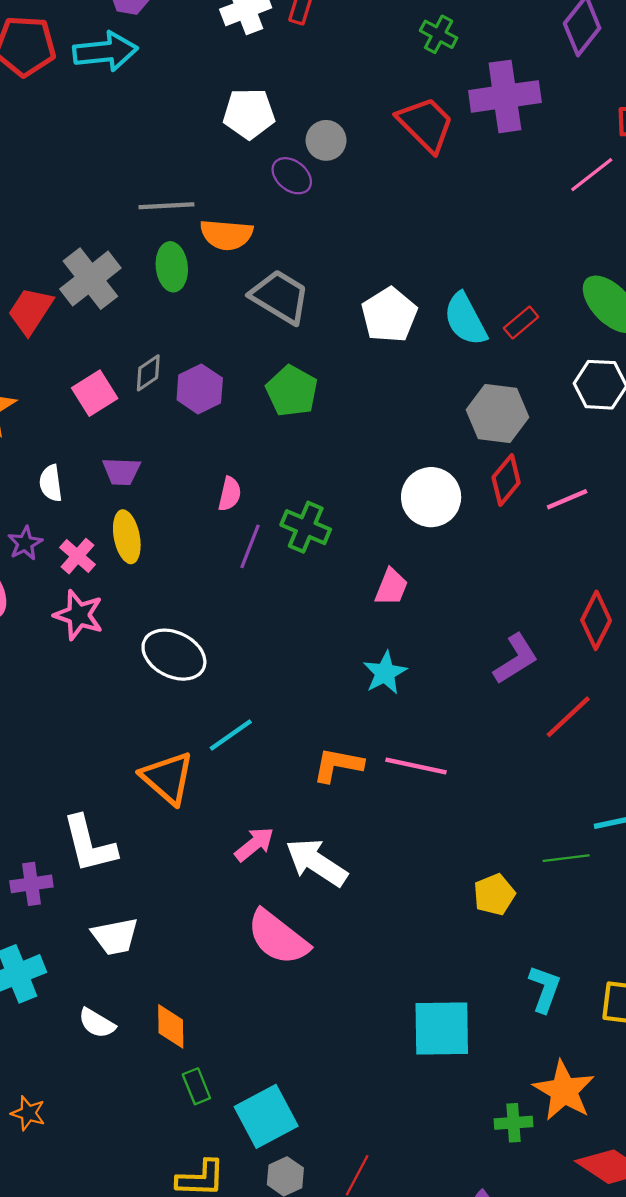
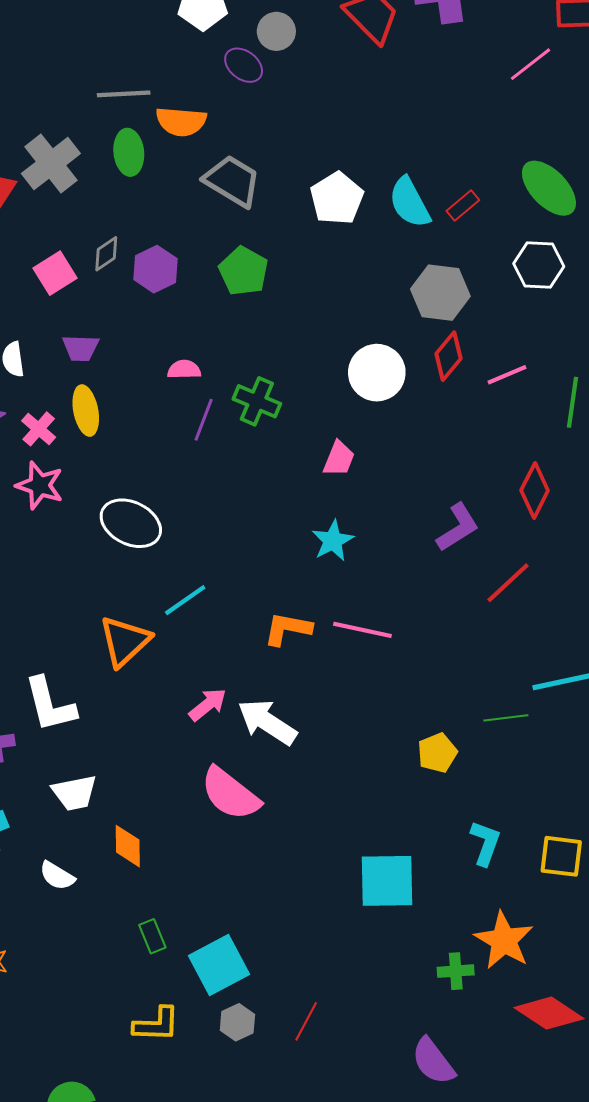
pink semicircle: (230, 494) -> (184, 370), turned -104
orange triangle: (168, 778) -> (125, 641), turned 36
orange diamond: (171, 1026) -> (128, 846), moved

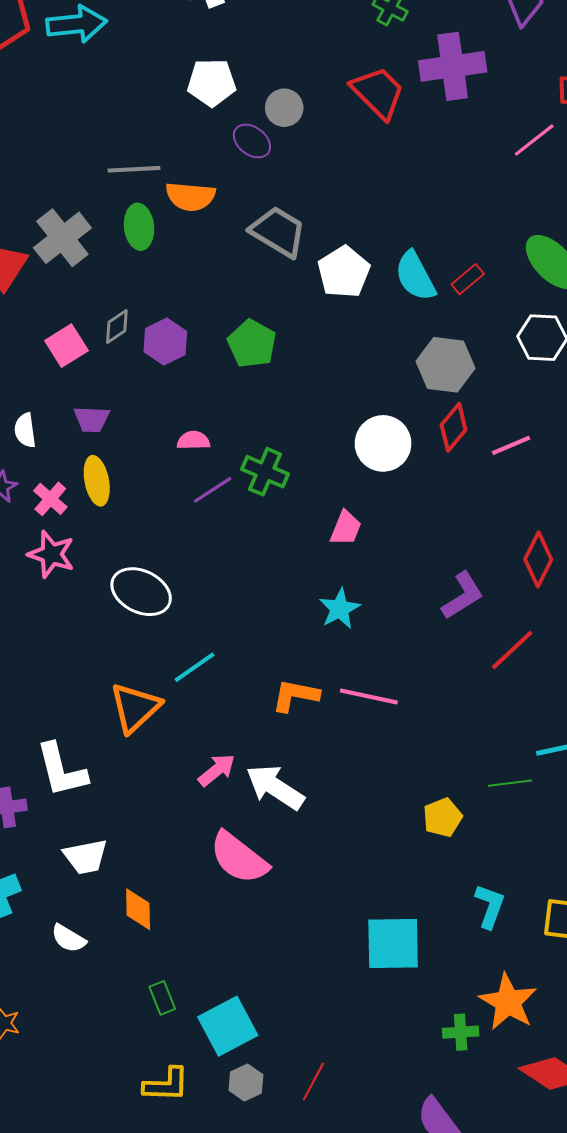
gray trapezoid: (232, 181) -> (278, 232), moved
purple line: (204, 420) -> (213, 490), turned 36

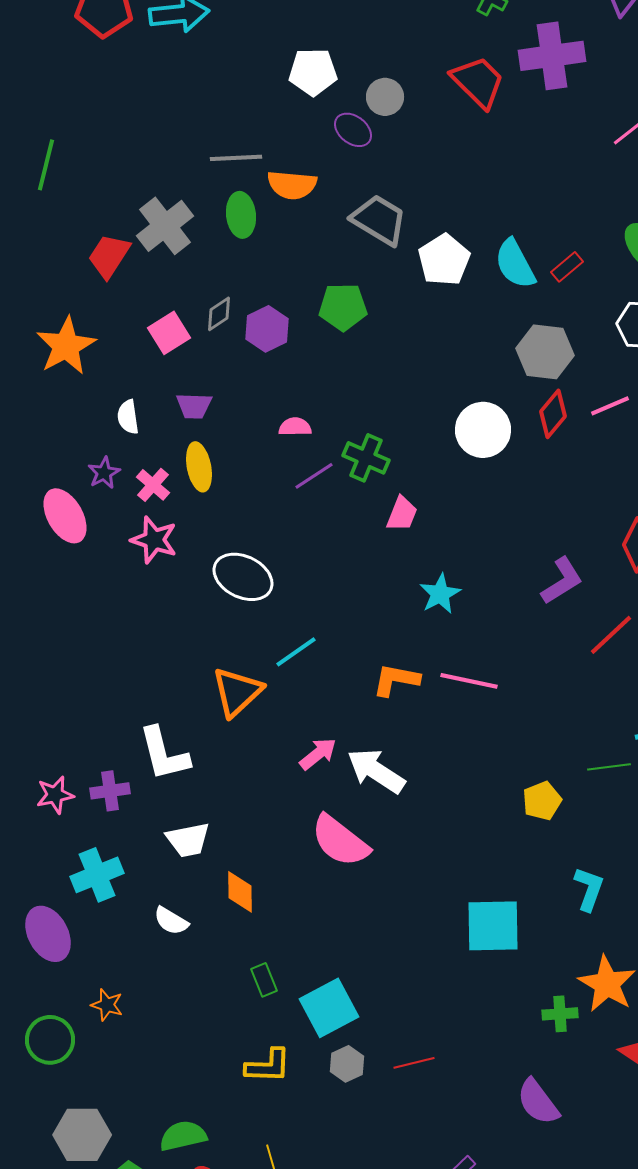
green pentagon: (252, 344) -> (343, 307), moved, turned -30
pink line: (511, 445) -> (610, 406), moved
pink trapezoid: (346, 528) -> (402, 514), moved
red line: (313, 1082) -> (414, 1063), turned 48

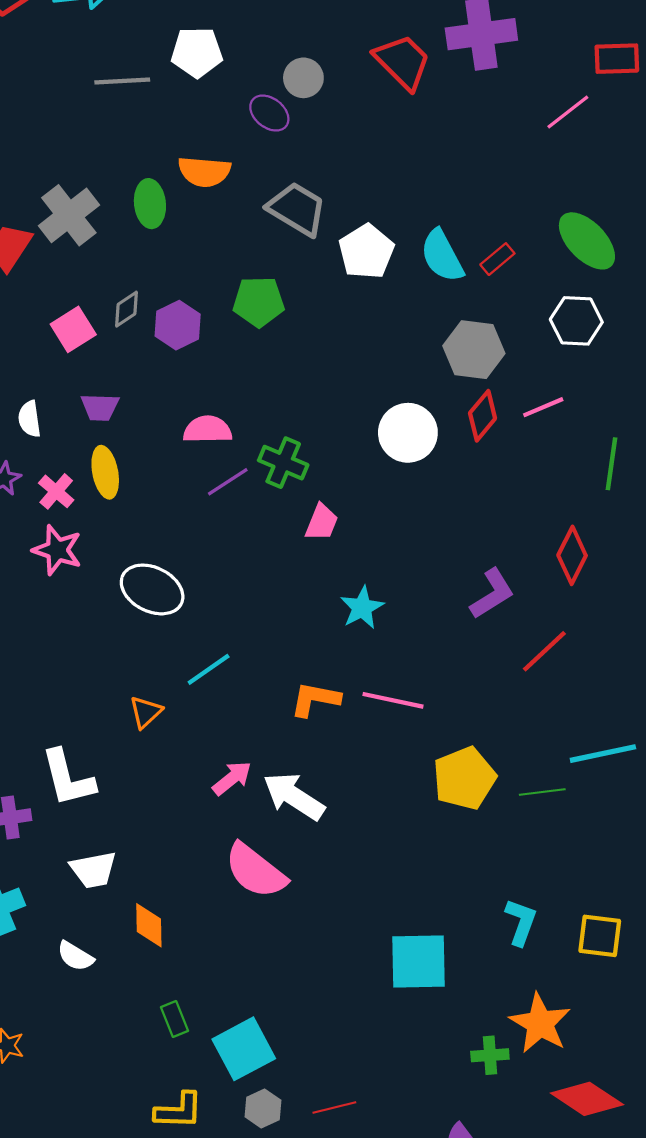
white pentagon: (313, 72) -> (197, 52), moved
gray line: (236, 158) -> (122, 81), moved
pink semicircle: (295, 427) -> (208, 430), size x1.4
orange triangle: (237, 692) -> (146, 712), size x0.6
yellow pentagon: (542, 801) -> (464, 778), moved, size x1.5

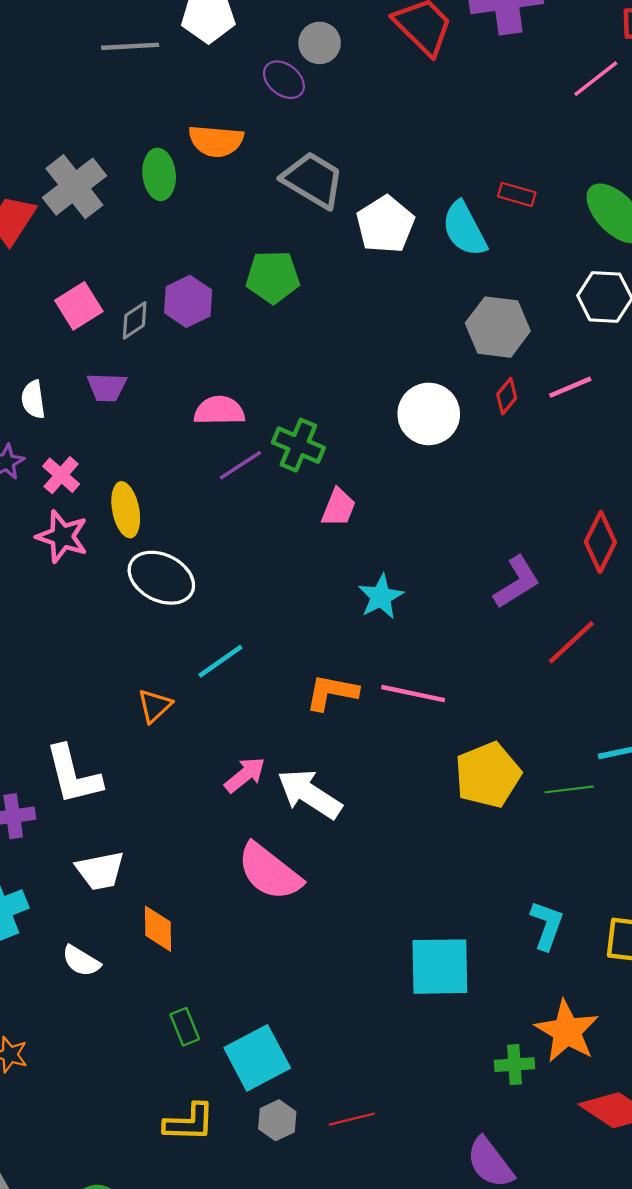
red rectangle: (497, 259) -> (517, 194), moved, turned 56
gray diamond: (127, 309) -> (135, 320), moved
red diamond: (483, 416) -> (507, 396), size x0.7
yellow ellipse: (105, 472) -> (126, 510), moved

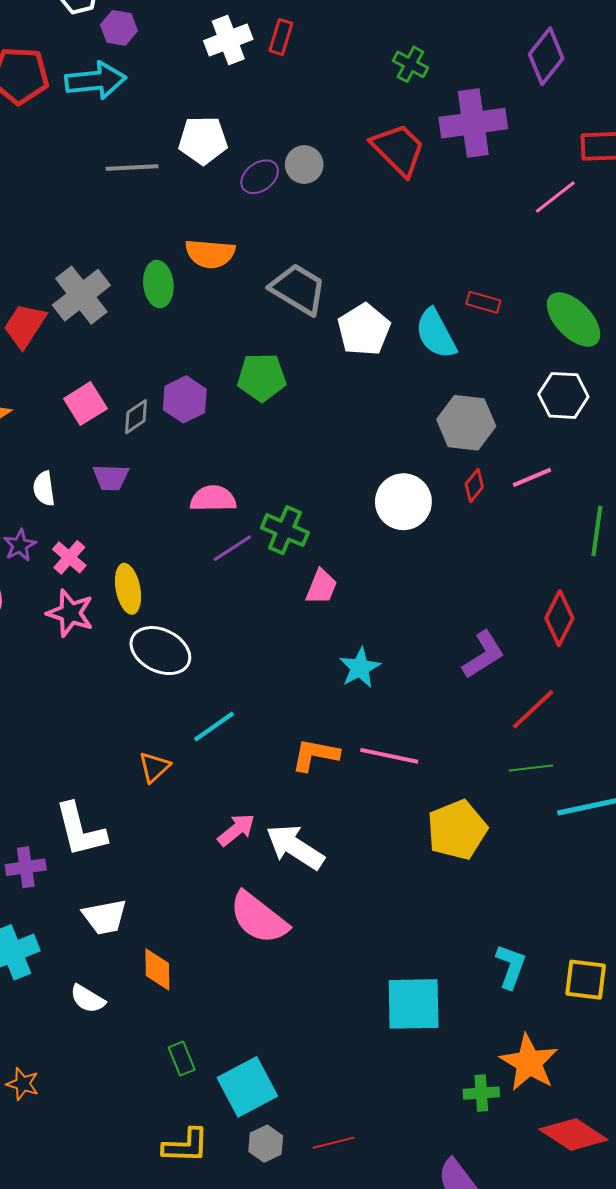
purple ellipse: (284, 80) -> (260, 177), moved, turned -75
green line: (569, 789) -> (531, 768), moved

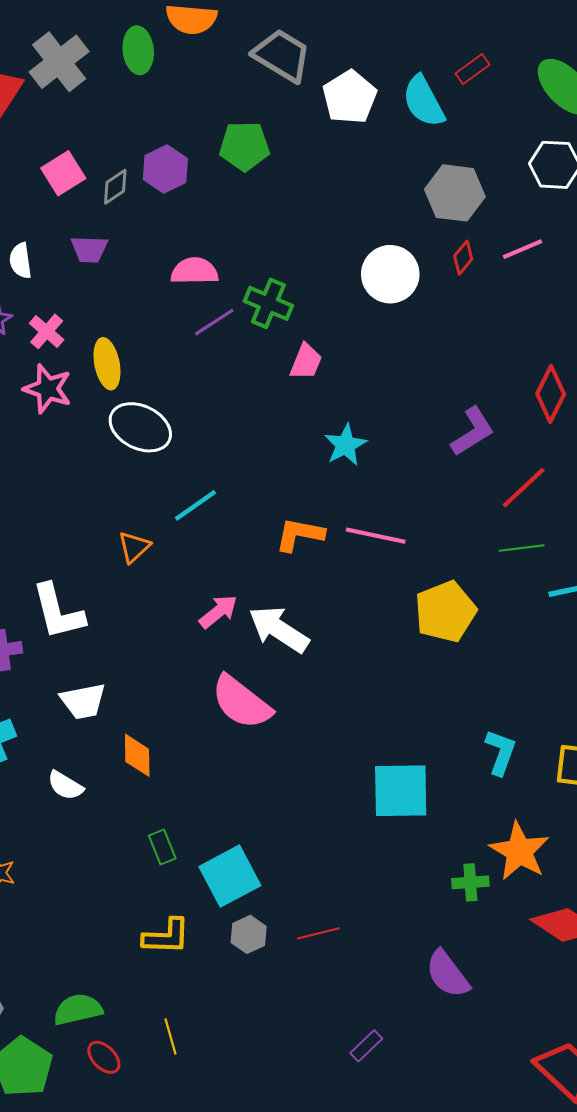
red rectangle: (483, 302) -> (473, 69), turned -52

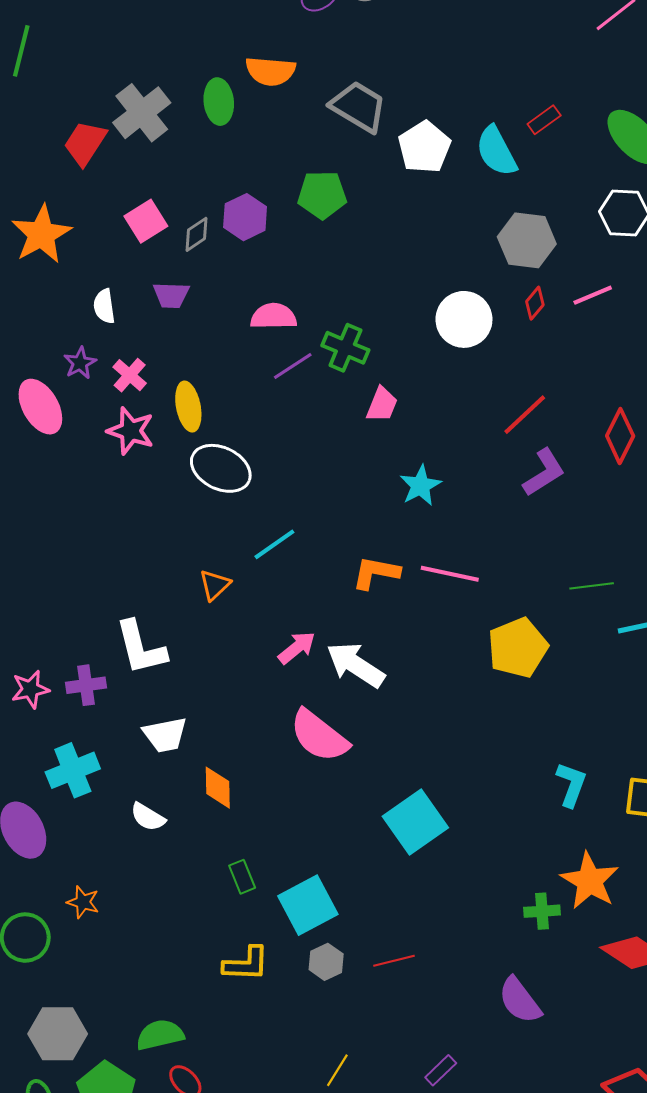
red line: (524, 488) -> (525, 415), moved
cyan square: (401, 791) -> (415, 822), moved, turned -34
yellow line: (171, 1036) -> (337, 1070), moved, turned 48

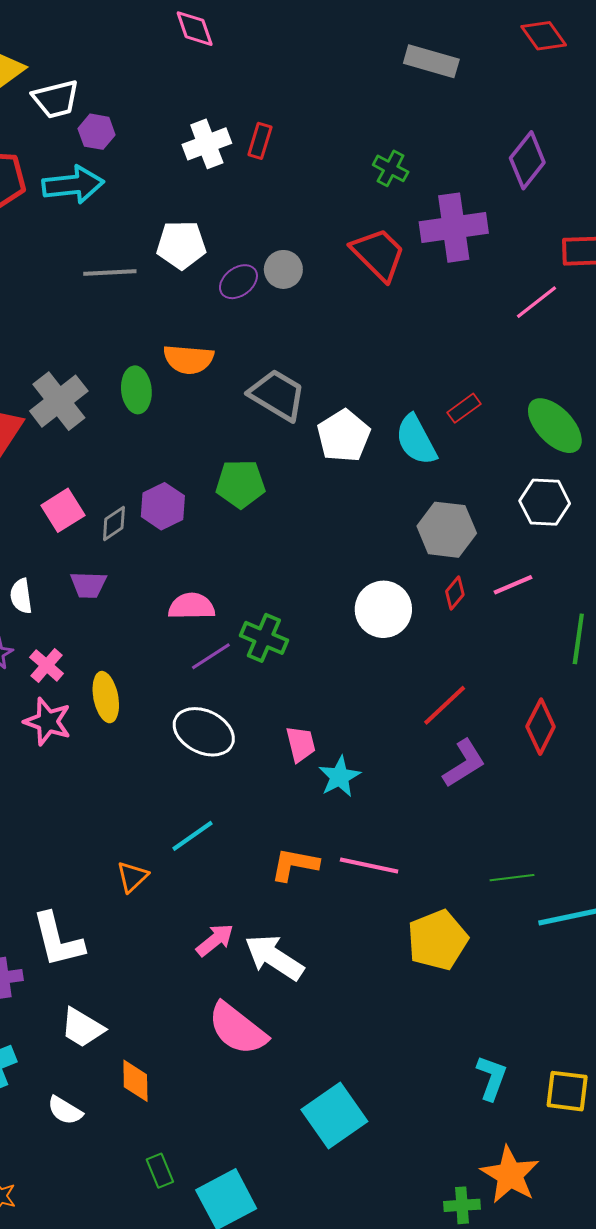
pink trapezoid: (382, 405) -> (301, 744), moved, turned -36
white ellipse: (221, 468) -> (204, 732), moved
white trapezoid: (165, 735) -> (82, 1028), turned 42

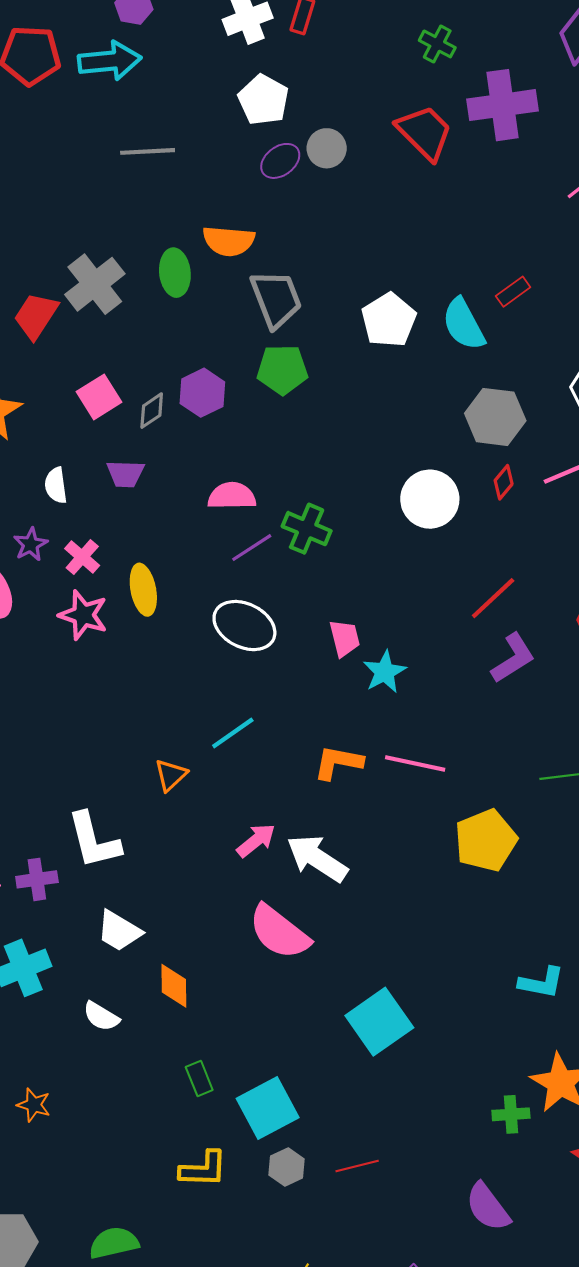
white pentagon: (181, 245) -> (263, 100), moved, turned 30
gray trapezoid: (277, 395) -> (276, 299), moved, turned 38
cyan L-shape: (492, 1078) -> (542, 983), turned 81

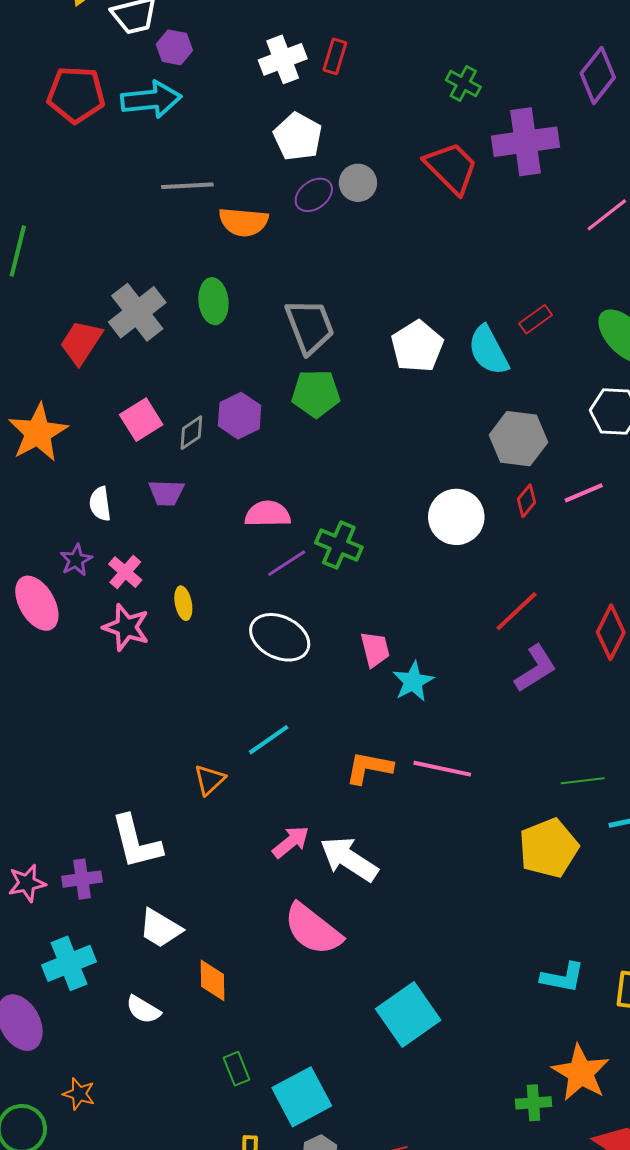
orange semicircle: (229, 241) -> (244, 222), moved
yellow ellipse: (143, 590) -> (183, 603), size x0.7
yellow pentagon: (486, 840) -> (549, 848), moved

